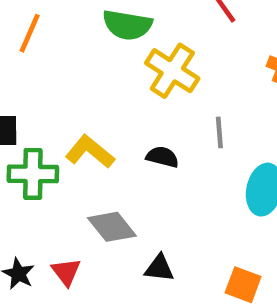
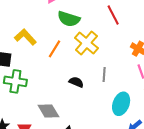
orange line: (30, 33) -> (55, 49), moved
yellow L-shape: (90, 152) -> (25, 37), moved

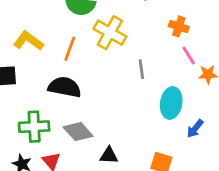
green cross: (15, 81) -> (34, 127), moved
black semicircle: (76, 82) -> (65, 87), moved, size x1.6

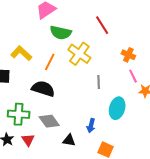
blue arrow: (195, 129) -> (91, 126), moved, turned -32

